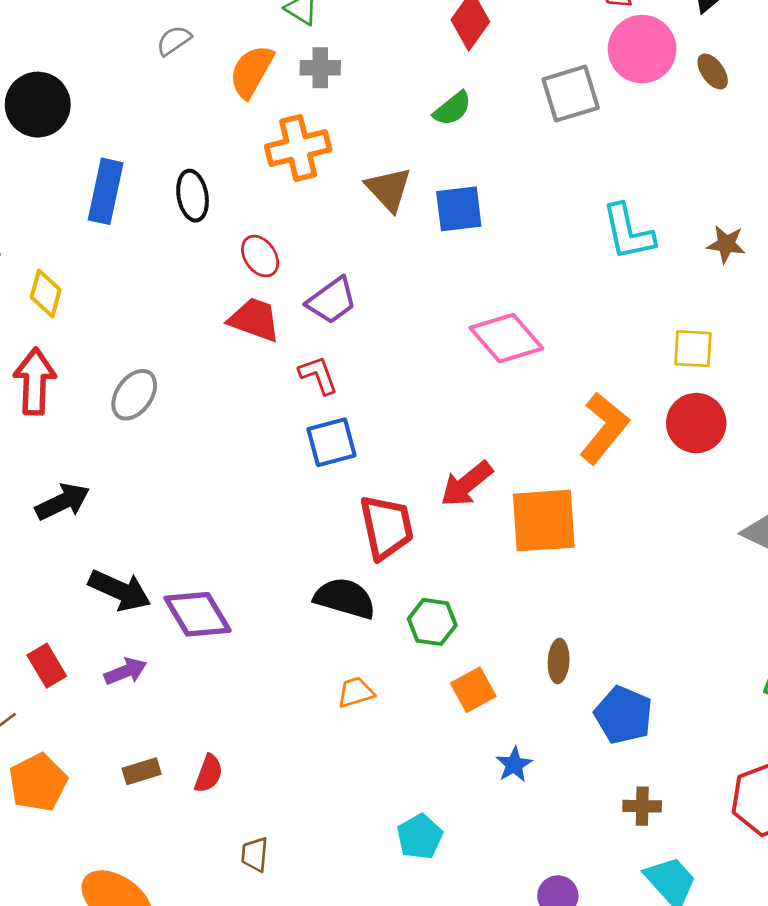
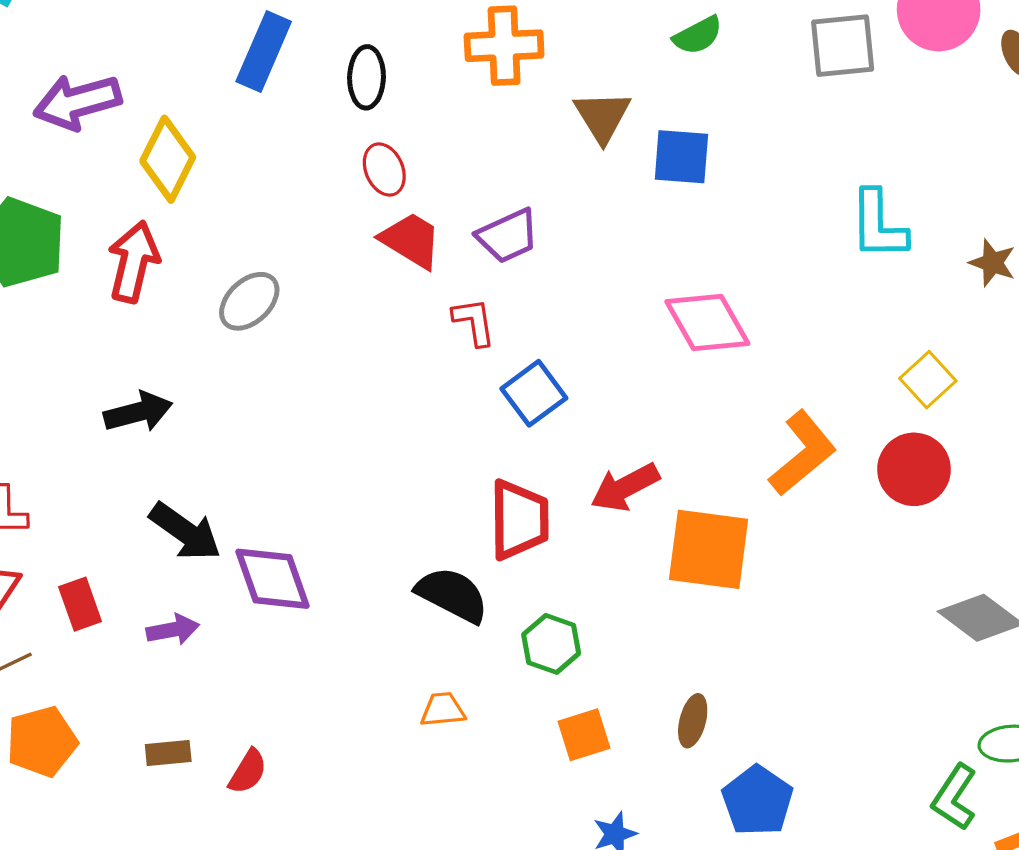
red ellipse: (260, 256) -> (384, 170), moved
yellow diamond: (46, 293) -> (168, 159), size x1.4
yellow square: (693, 349) -> (928, 380), turned 33
blue square: (331, 442) -> (534, 393), moved, turned -33

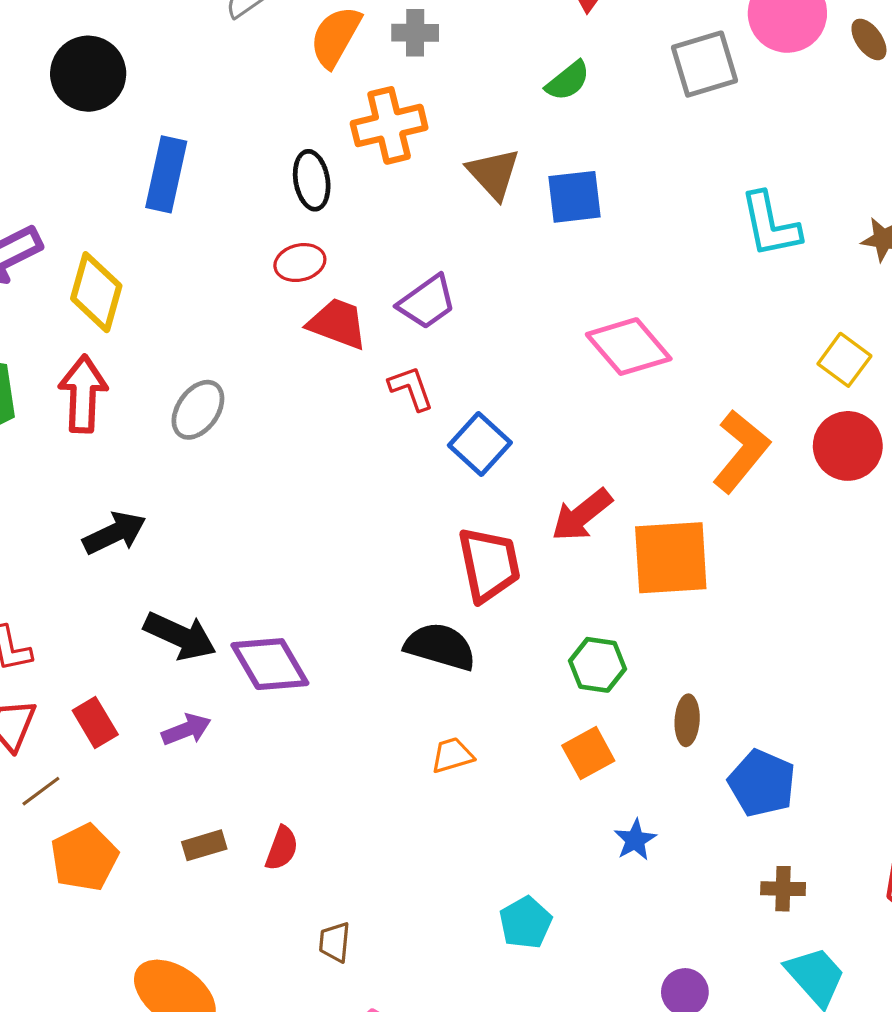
black ellipse: (367, 77) -> (312, 180), moved
red ellipse: (384, 170) -> (300, 263), turned -69
green hexagon: (551, 644) -> (597, 665), moved

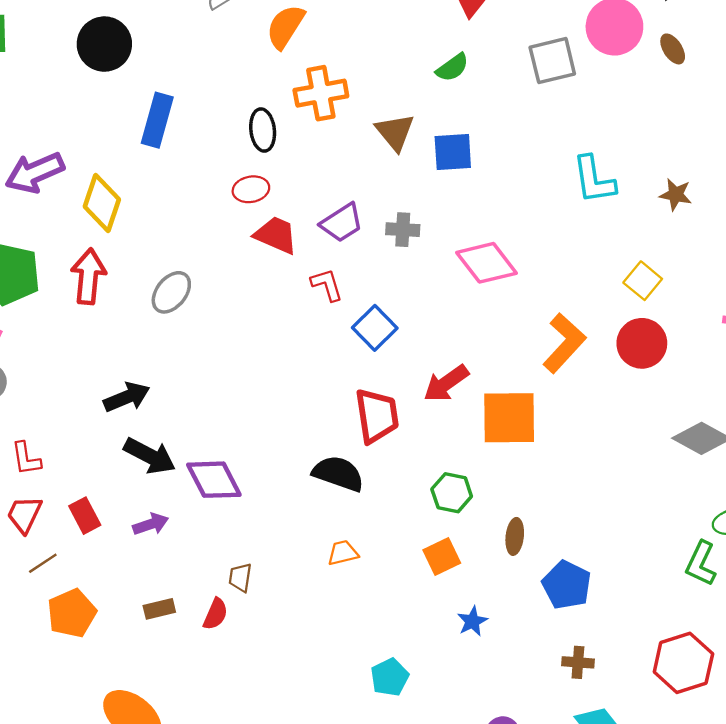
gray cross: (415, 33) -> (403, 230), moved
black arrow: (114, 533) -> (127, 397), moved
brown trapezoid: (335, 942) -> (240, 577), moved

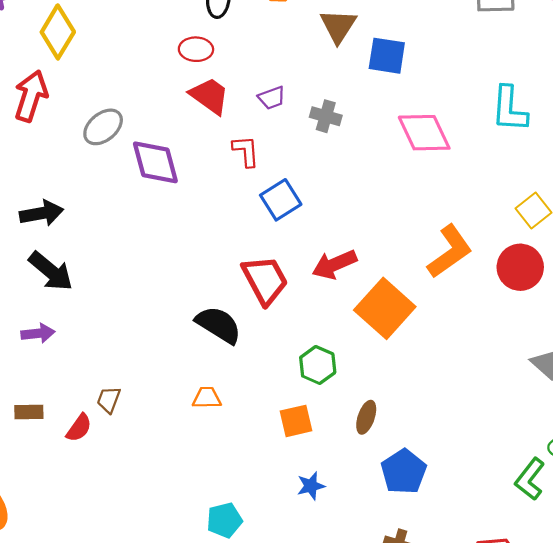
purple trapezoid: (342, 223) -> (272, 98), size x0.7
pink diamond: (487, 263) -> (424, 133), moved
red trapezoid: (377, 416) -> (265, 280), turned -32
orange square: (509, 418) -> (385, 308), turned 30
purple diamond: (214, 480) -> (155, 162), moved

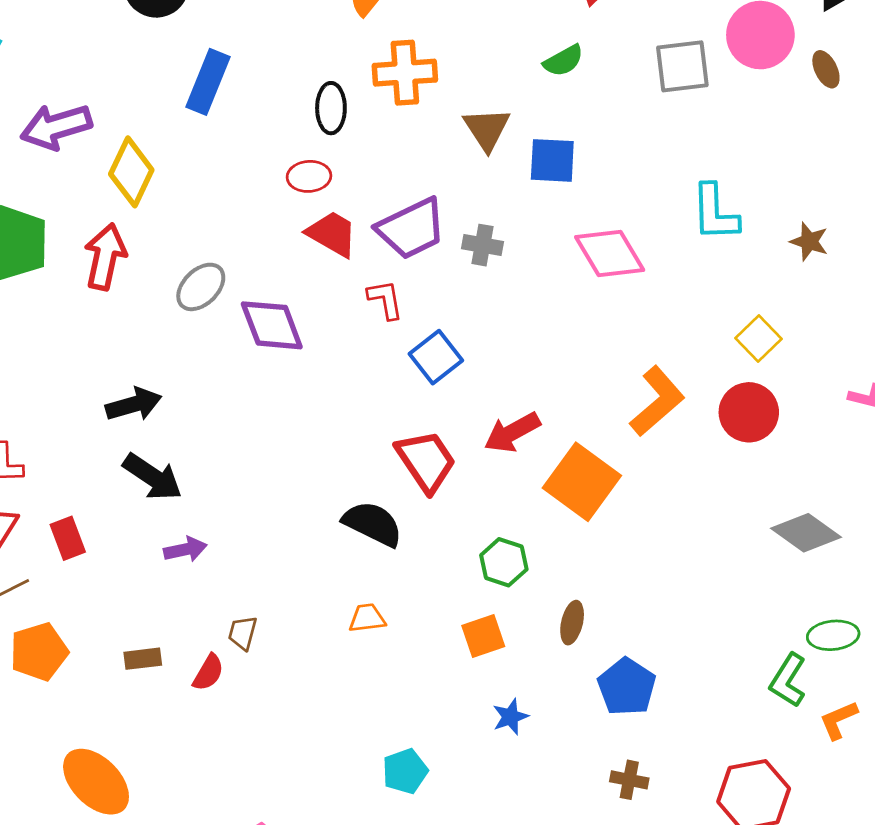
purple trapezoid: (272, 98) -> (411, 229), size x2.0
purple arrow: (38, 333) -> (185, 549), moved

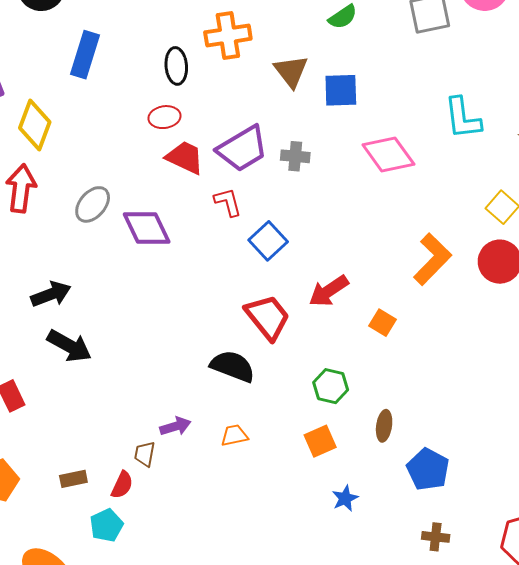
orange square: (582, 482) -> (382, 323), size x0.5
purple arrow: (185, 549) -> (175, 426), moved
cyan pentagon: (405, 771) -> (106, 525), moved

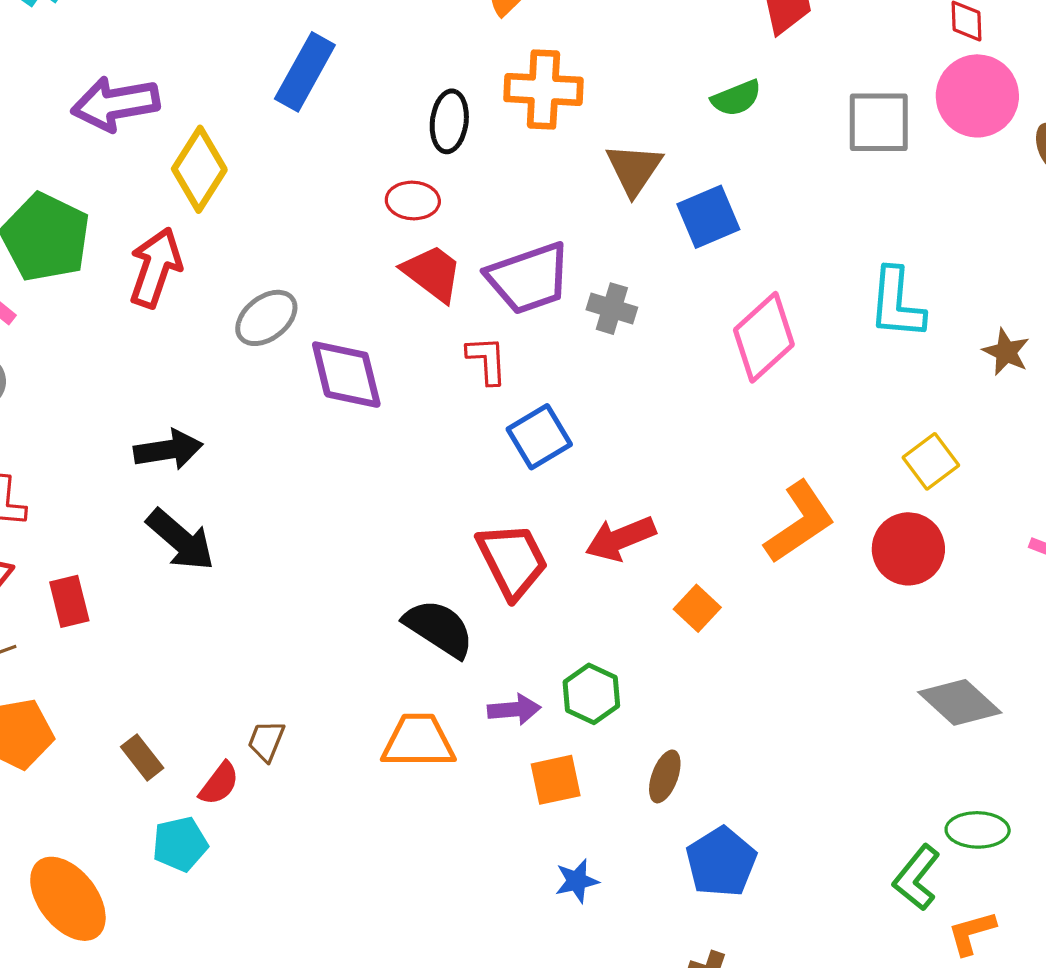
blue square: (341, 90) -> (708, 217), turned -33
pink diamond: (388, 154) -> (764, 337), turned 72
purple arrow: (175, 426) -> (514, 709), moved
orange trapezoid: (234, 435) -> (418, 741), size x1.6
brown rectangle: (73, 479) -> (142, 757), turned 52

